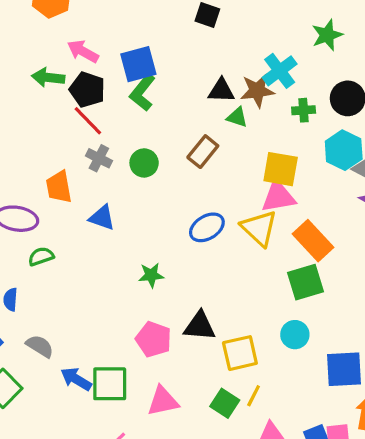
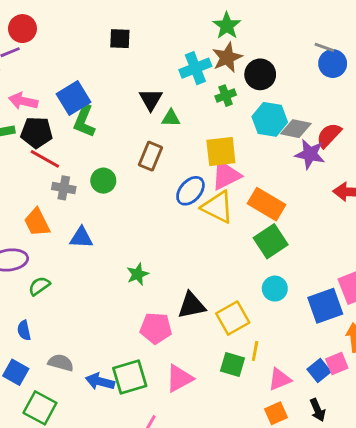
cyan cross: (280, 71) -> (195, 68), turned 32
black triangle: (221, 90) -> (151, 99), turned -45
brown star: (257, 91) -> (227, 58), moved
blue ellipse: (207, 227) -> (190, 191), moved

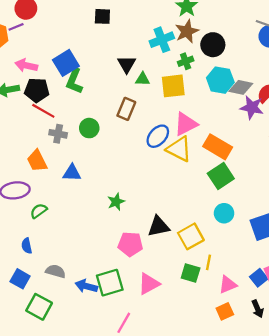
yellow square: (221, 151) -> (173, 86), moved

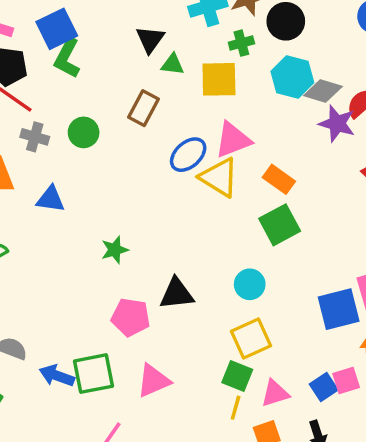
orange rectangle: (218, 147) -> (279, 179), size x0.7
cyan circle: (224, 213) -> (250, 284), moved
yellow square: (191, 236) -> (251, 339), moved
yellow line: (208, 262) -> (236, 408), moved
green square: (191, 273) -> (237, 376), moved

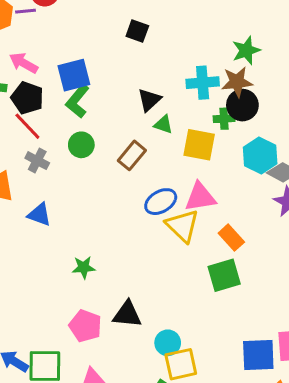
black circle: (286, 21) -> (242, 105), moved
green circle: (84, 132) -> (81, 145), moved
cyan circle: (250, 284) -> (168, 343), moved

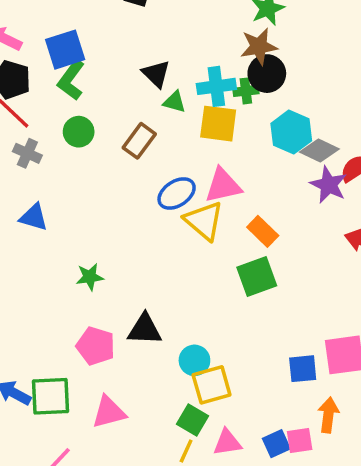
cyan cross: (203, 83) -> (216, 86), moved
black triangle: (149, 100) -> (156, 74), turned -30
blue square: (258, 355) -> (303, 369), size x0.7

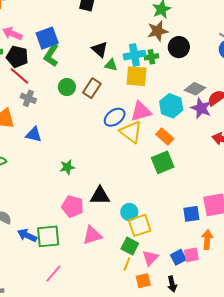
black circle: (267, 74) -> (179, 47), moved
green circle: (79, 132) -> (67, 87), moved
cyan hexagon: (291, 132) -> (171, 106), moved
pink triangle: (109, 412) -> (92, 235), moved
pink triangle: (227, 443) -> (150, 258), turned -36

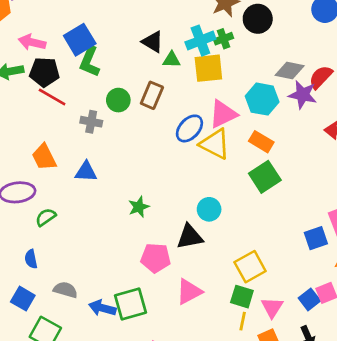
gray cross: (28, 98) -> (91, 122), moved
cyan circle: (129, 212) -> (209, 209), moved

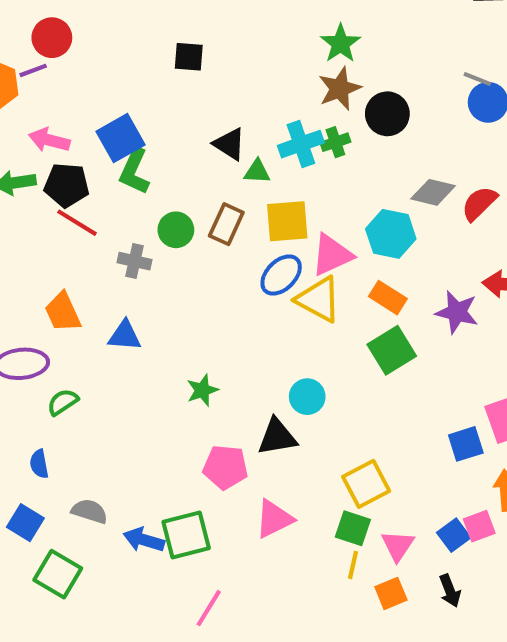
yellow square: (208, 68) -> (287, 221), moved
purple star: (303, 95) -> (457, 312), moved

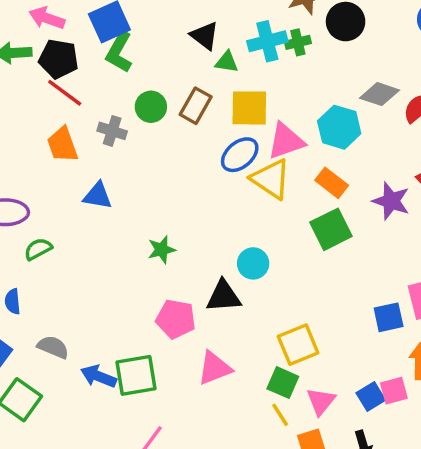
orange trapezoid: (63, 312) -> (62, 145), moved
yellow line: (353, 565) -> (280, 415), turned -50

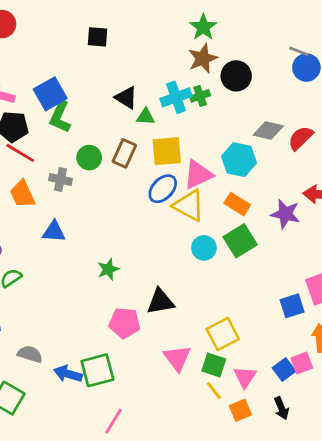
cyan circle: (253, 263) -> (204, 248), moved
pink triangle: (215, 368) -> (177, 358), moved, turned -40

